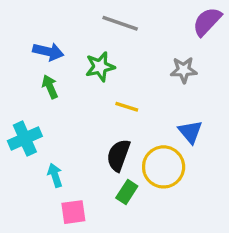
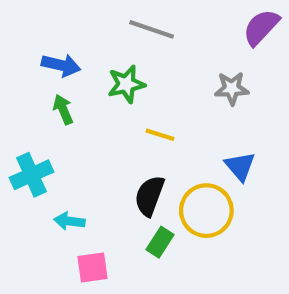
cyan arrow: (55, 175) -> (69, 221), turned -65

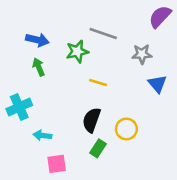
gray line: (152, 29) -> (103, 33), moved
blue triangle: (240, 166) -> (157, 84), moved
yellow circle: (206, 211) -> (126, 129), size x0.7

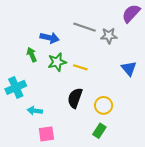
blue arrow: (37, 40) -> (50, 38), moved
green star: (77, 51) -> (57, 62), moved
gray star: (142, 54) -> (109, 36), moved
green rectangle: (98, 148) -> (99, 131), moved

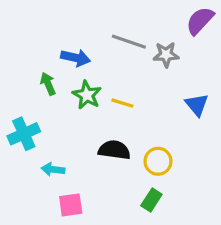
green star: (57, 62) -> (87, 95), turned -30
black semicircle: (75, 98) -> (114, 150), turned 78

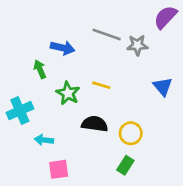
green star: (87, 95) -> (68, 93), moved

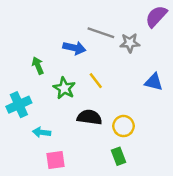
blue arrow: (63, 48) -> (74, 48), moved
yellow line: (101, 85) -> (96, 81), turned 36
blue triangle: (163, 87) -> (154, 82), turned -36
green rectangle: (125, 165) -> (118, 156), turned -54

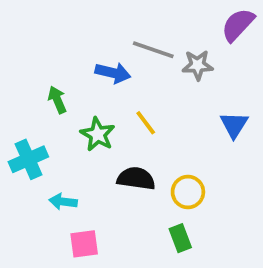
blue triangle: (154, 82) -> (234, 125), turned 48

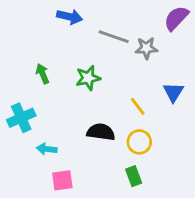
blue arrow: (113, 73) -> (70, 17), moved
yellow line: (146, 123) -> (138, 106), moved
green star: (98, 134) -> (88, 78), moved, turned 30

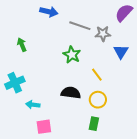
green arrow: (43, 74) -> (22, 45), moved
green star: (88, 78) -> (72, 55), moved, turned -30
blue triangle: (173, 92) -> (121, 52), moved
green rectangle: (134, 176) -> (94, 124), turned 32

